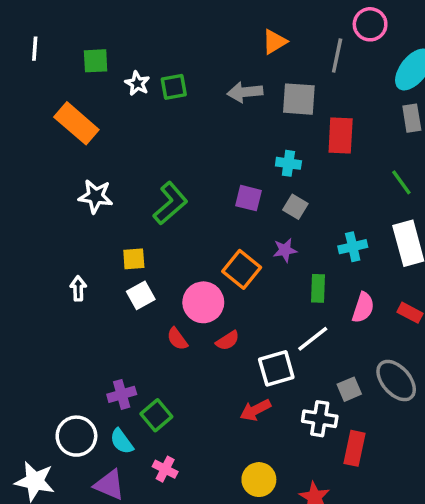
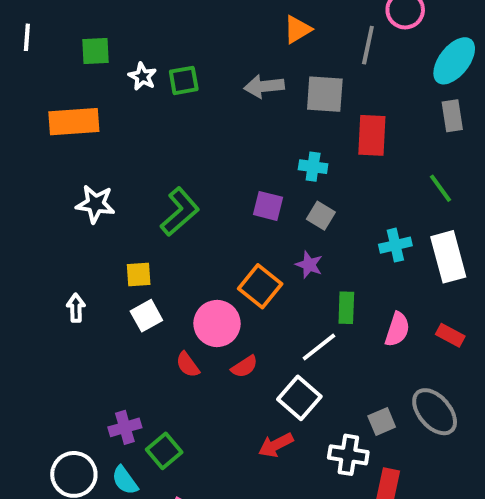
orange rectangle: (76, 123) -> (74, 122), turned -45
cyan cross: (353, 247) -> (395, 245), moved
purple star: (285, 250) -> (309, 265), turned 30
white line: (313, 339) -> (319, 347), moved
white square: (276, 368) -> (299, 398), turned -33

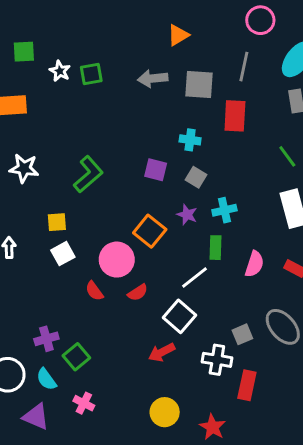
gray line: (368, 45) -> (244, 67), moved
cyan cross: (395, 245) -> (224, 210), moved

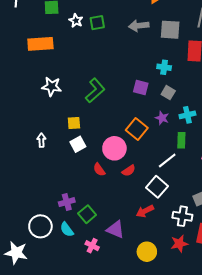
purple triangle: (36, 417) -> (115, 229), moved
red star: (212, 427) -> (179, 244), moved, turned 30

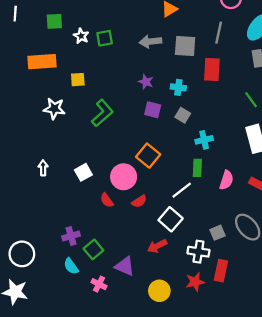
purple star: (162, 118) -> (146, 82), moved
yellow square: (74, 123) -> (78, 80), moved
white circle: (40, 226) -> (22, 254), moved

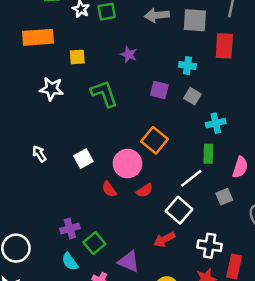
purple star: (146, 82) -> (129, 54), moved
green L-shape: (102, 113) -> (104, 94), turned -68
white arrow: (43, 168) -> (39, 154), turned -32
gray square: (217, 233) -> (224, 197), moved

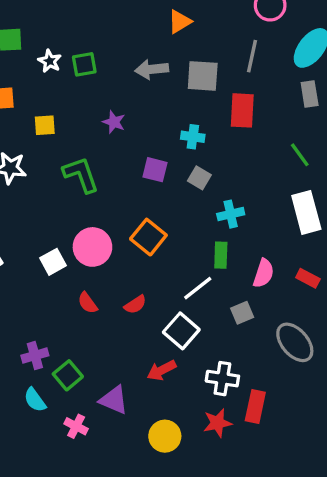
pink circle: (127, 164) -> (92, 247), moved

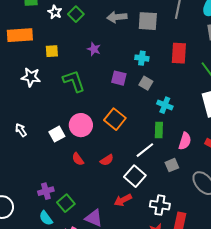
green square: (84, 64) -> (76, 14), turned -35
red rectangle: (242, 110) -> (179, 53), moved
cyan cross: (231, 214) -> (165, 105), turned 35

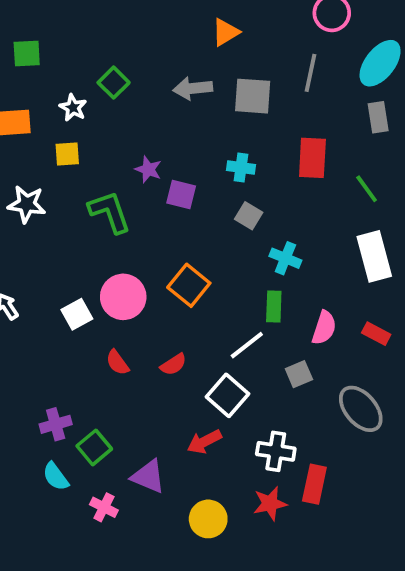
white star: (55, 12) -> (73, 108), moved
purple star: (94, 49) -> (148, 169), moved
purple square: (119, 78) -> (181, 195), moved

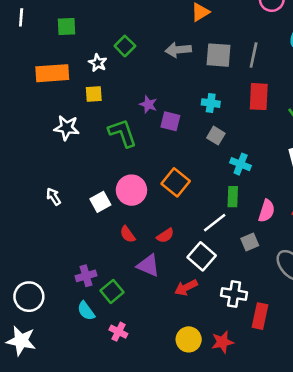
gray line: (311, 73) -> (254, 55), moved
purple triangle: (148, 476) -> (148, 265), moved
red star: (270, 503) -> (222, 342), moved

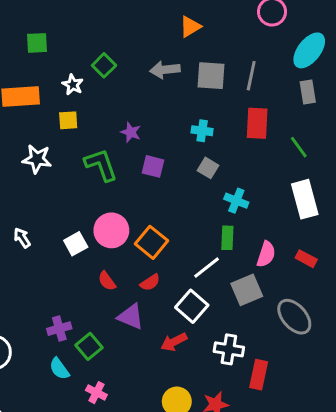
purple square: (170, 121) -> (153, 166), moved
orange square: (176, 182) -> (152, 242), moved
gray square: (250, 242) -> (247, 290), size x1.5

